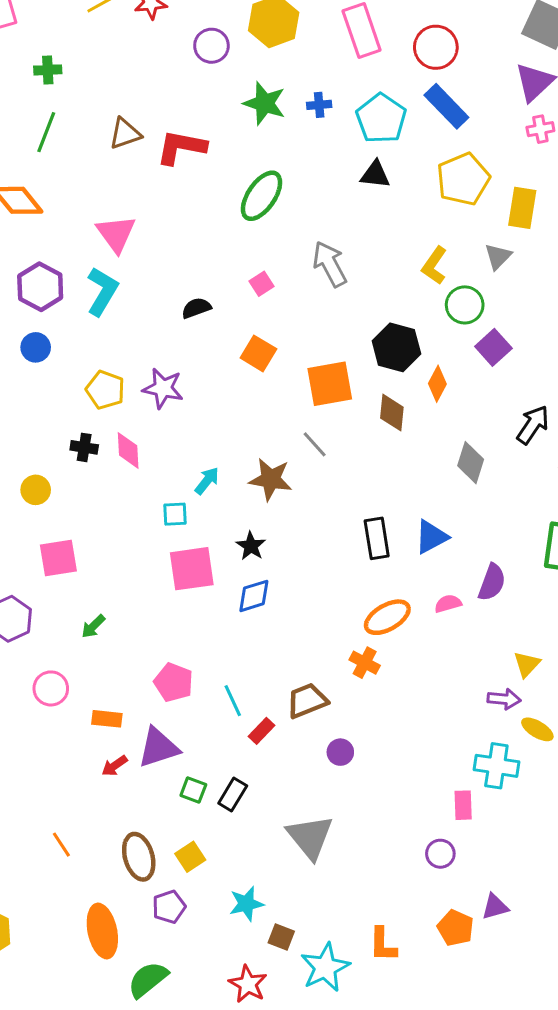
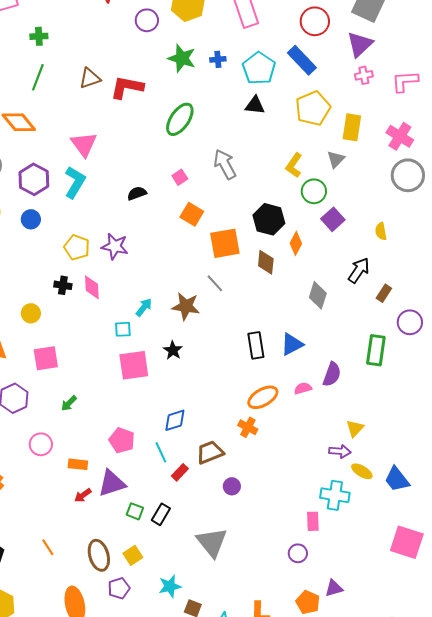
red circle: (436, 47) -> (315, 21), moved
orange square: (258, 353) -> (192, 214), moved
blue diamond: (254, 596) -> (175, 420), moved

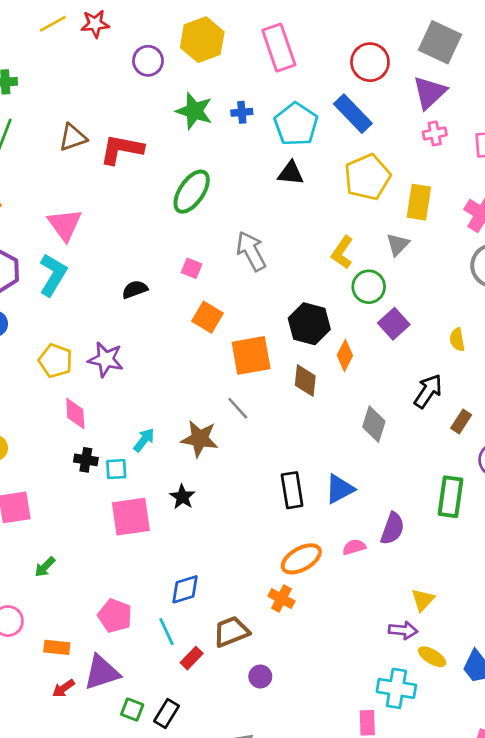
pink square: (180, 177) -> (192, 268), turned -35
black cross: (63, 285) -> (86, 460), moved

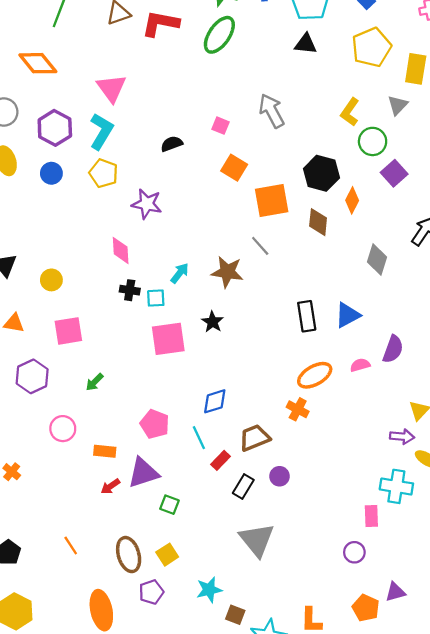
green ellipse: (192, 192) -> (219, 35), moved
yellow pentagon: (56, 361) -> (104, 173), moved
black rectangle: (166, 714) -> (243, 486), moved

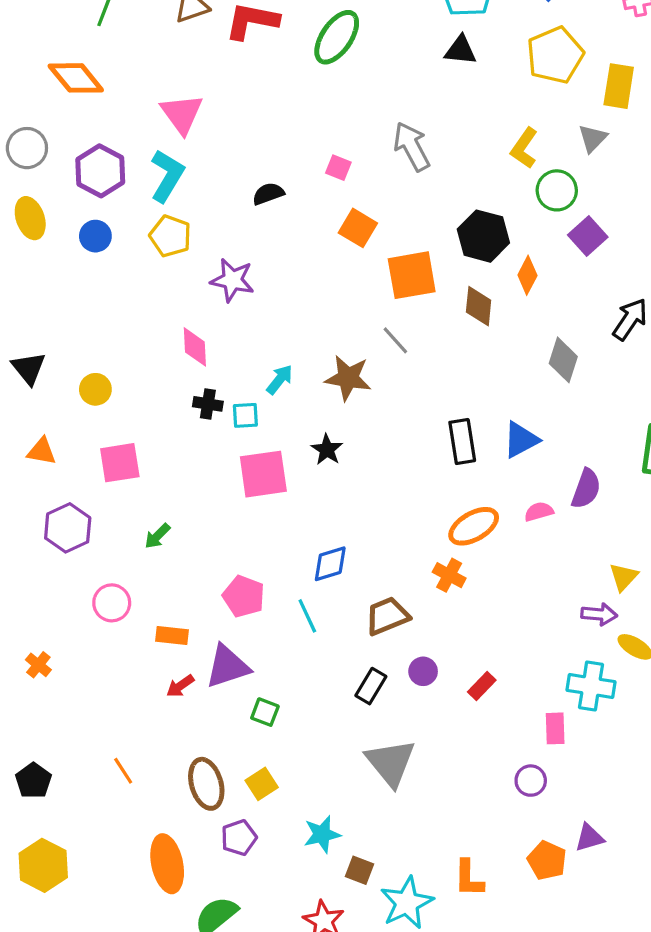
red rectangle: (220, 460) -> (482, 686), moved

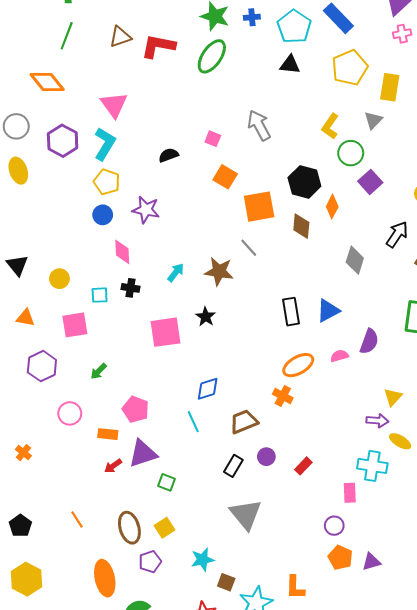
blue circle: (95, 236) -> (103, 215), moved
cyan square: (245, 415) -> (100, 295), moved
pink pentagon: (244, 596) -> (136, 409), moved
orange pentagon: (547, 860) -> (340, 558), moved

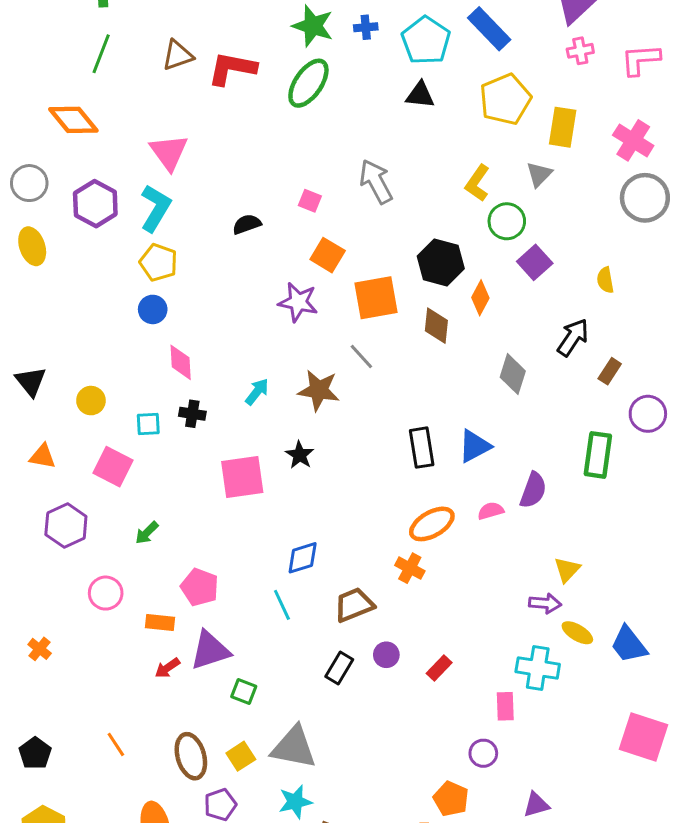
purple star: (146, 210) -> (298, 302), moved
pink square: (75, 325) -> (113, 467), turned 36
gray triangle: (246, 514) -> (294, 747), moved, turned -40
orange pentagon: (340, 558) -> (451, 799), moved

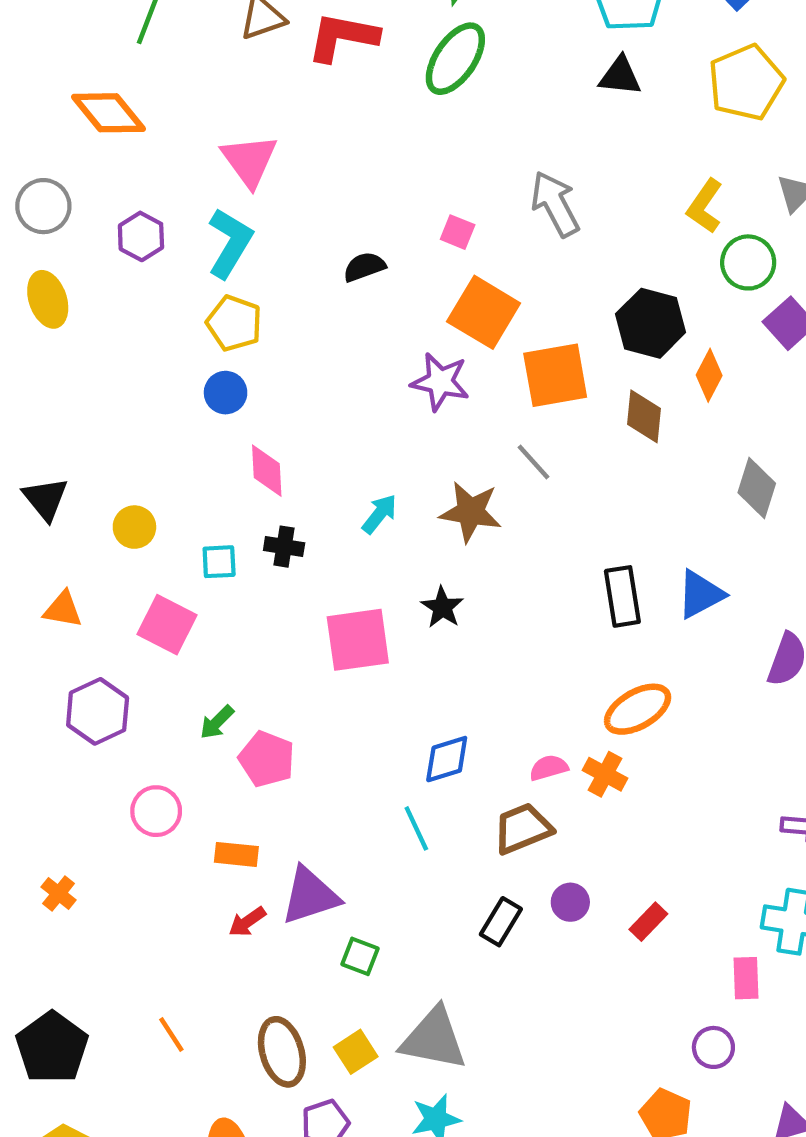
purple hexagon: (95, 204) -> (141, 236), size x0.7
orange square: (328, 255) -> (484, 312), size x1.4
pink semicircle: (491, 511) -> (549, 768), moved
pink pentagon: (200, 587) -> (267, 759), moved
black pentagon: (35, 753) -> (52, 1047), size x1.5

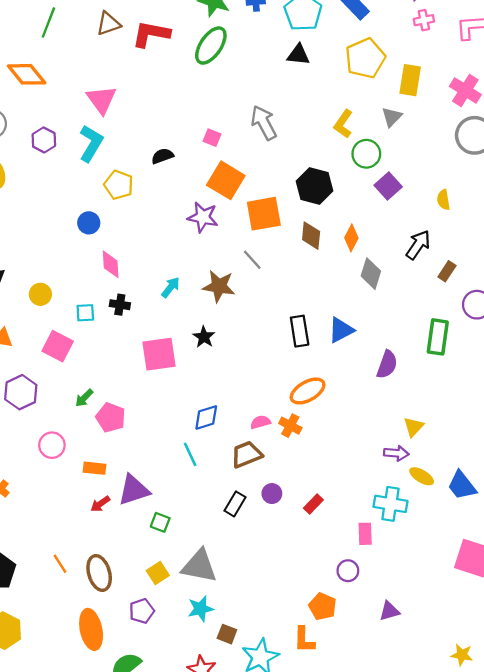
yellow pentagon: (234, 323) -> (119, 185), moved
orange diamond: (709, 375) -> (351, 238), moved
brown ellipse: (282, 1052) -> (99, 573), moved

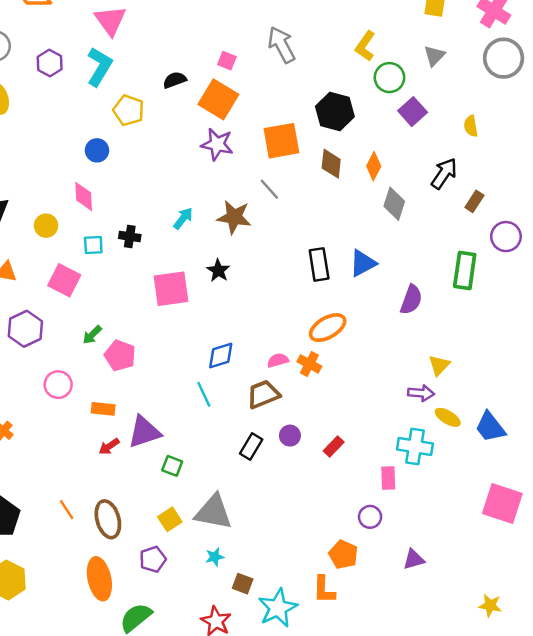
gray triangle: (392, 117) -> (434, 56), moved
orange square: (226, 180) -> (218, 99), moved
pink diamond: (111, 264) -> (84, 196), moved
cyan star: (200, 609) -> (215, 557), size x0.7

